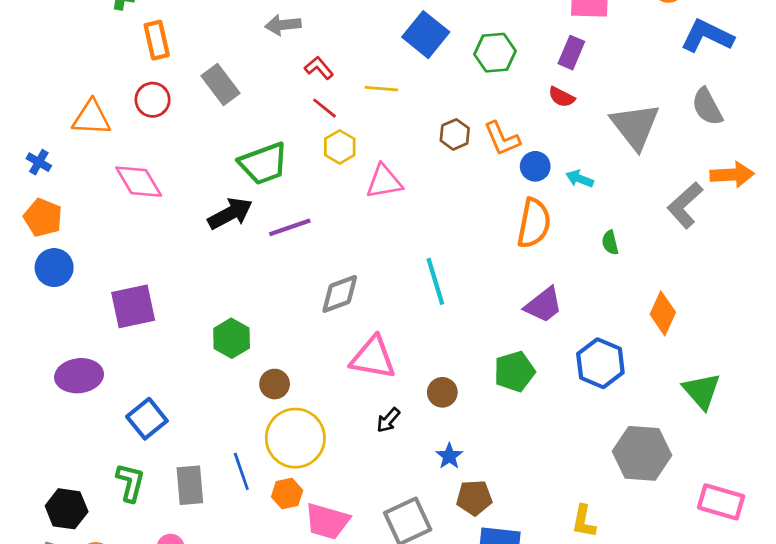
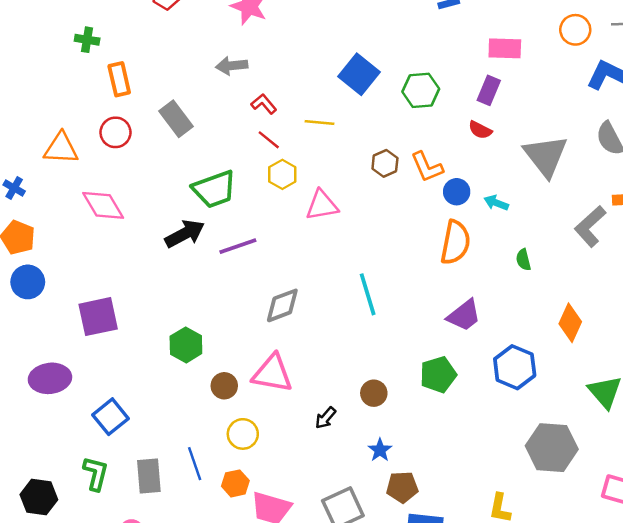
pink triangle: (373, 358) -> (272, 373), moved
yellow circle: (295, 438) -> (243, 434), size x0.6

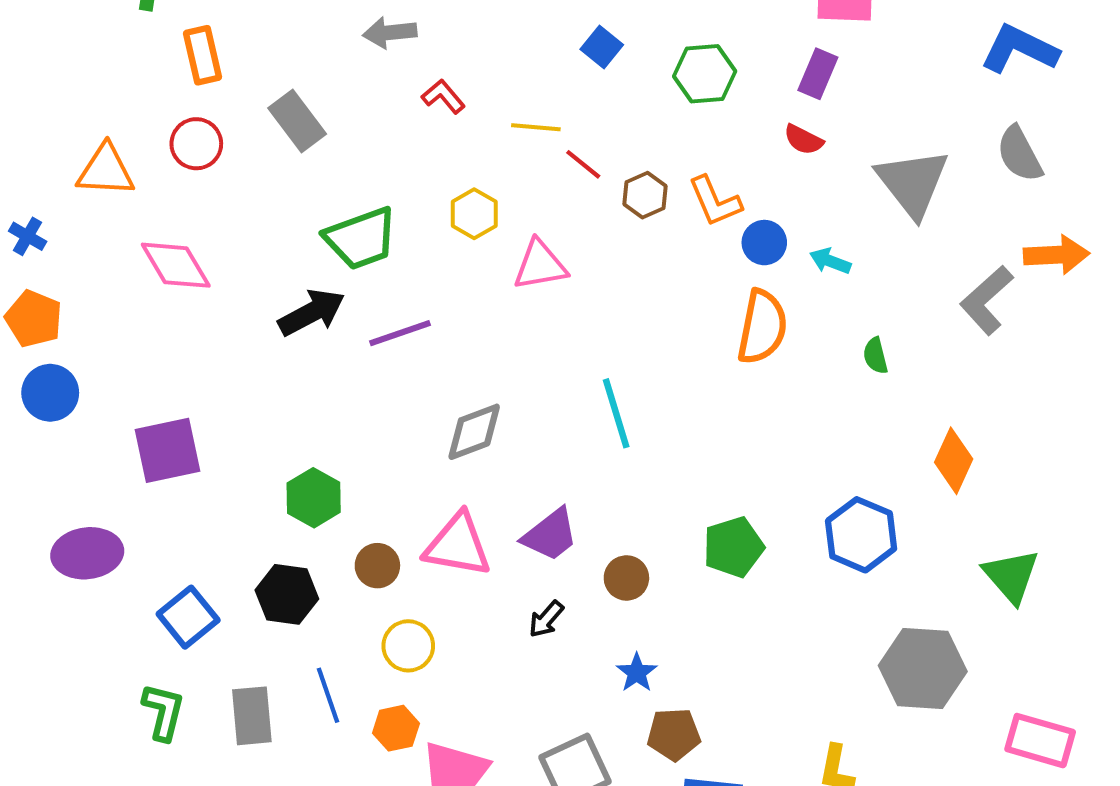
blue square: (359, 74) -> (602, 47), size x0.6
red line: (269, 140) -> (583, 164), moved
purple trapezoid: (464, 315) -> (550, 535), moved
black hexagon: (39, 497) -> (287, 594), moved

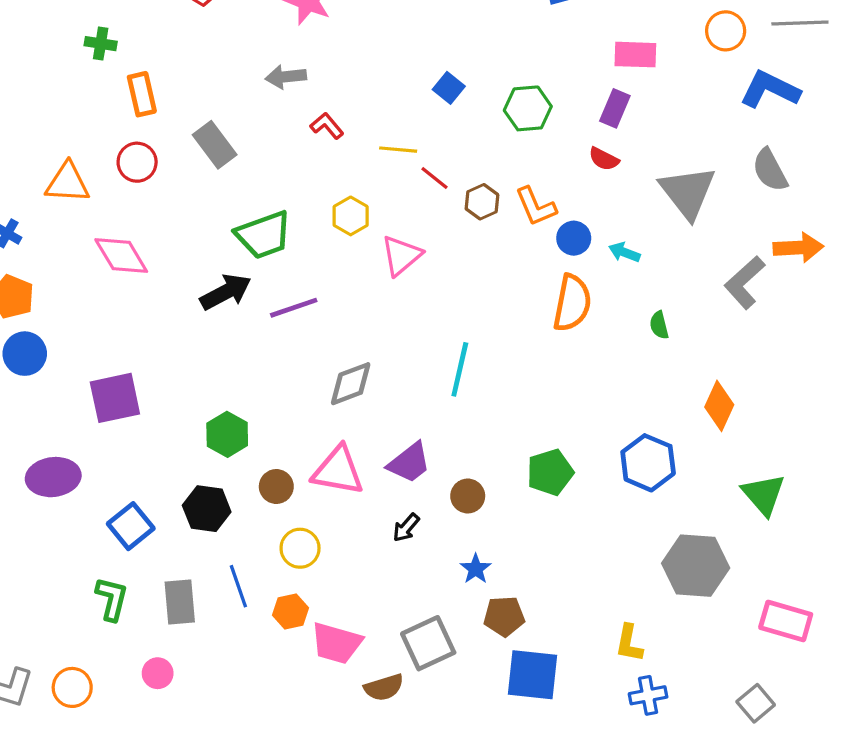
pink triangle: (540, 265) -> (401, 256), turned -30
cyan line: (616, 413) -> (460, 369), turned 30

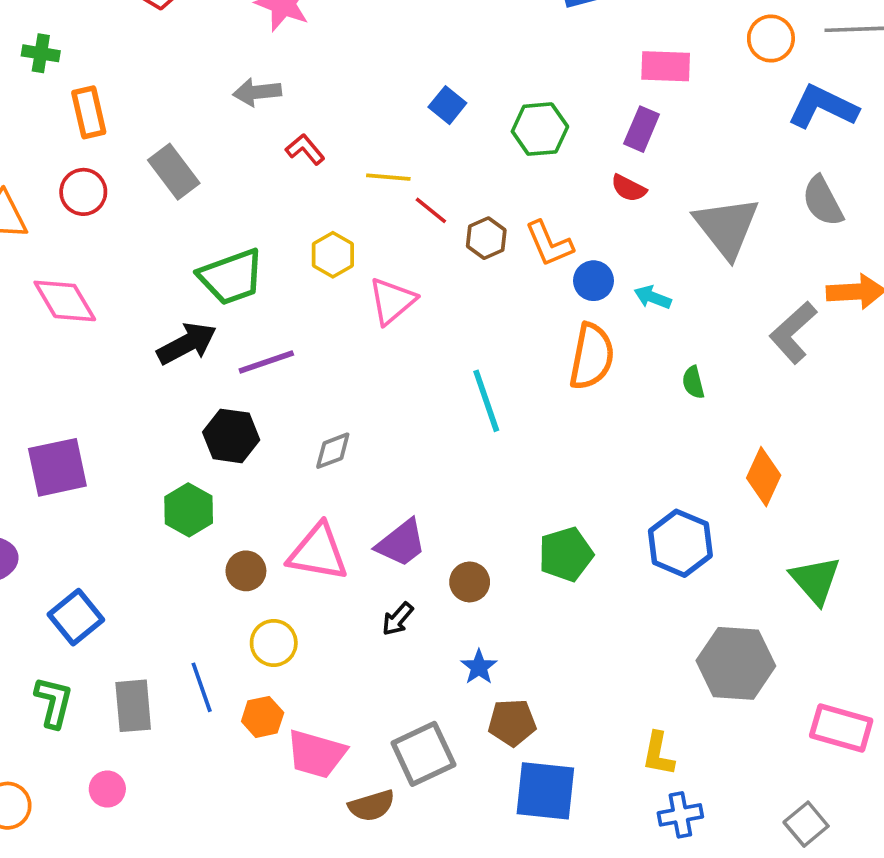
cyan line: (460, 369) -> (486, 401), moved, turned -32
gray diamond: (351, 384) -> (333, 451), size x0.7
black hexagon: (207, 509) -> (231, 436), moved

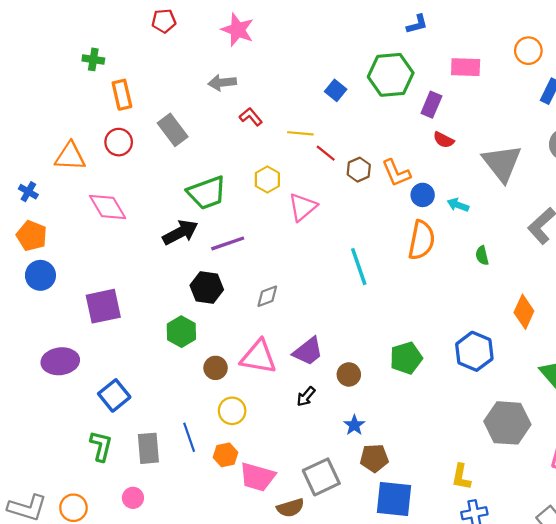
green hexagon: (540, 129) -> (391, 75), moved, size x1.4
purple rectangle: (642, 129) -> (431, 105), moved

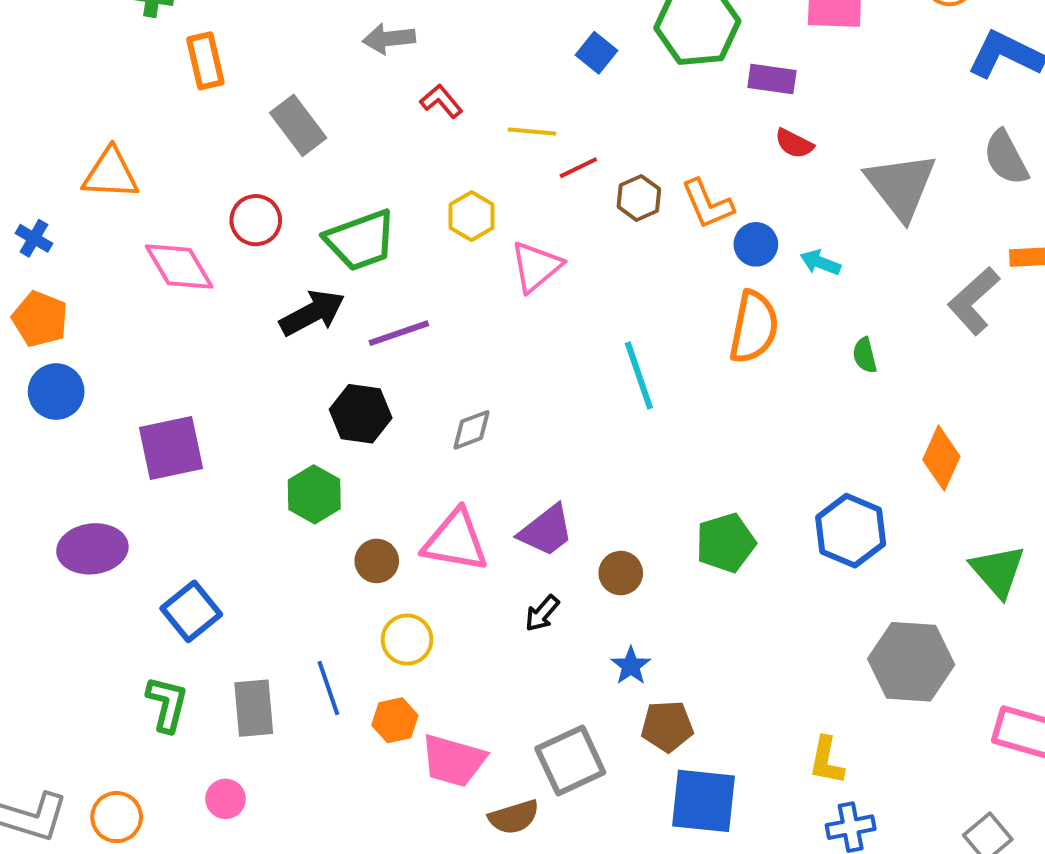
purple rectangle: (431, 105) -> (772, 79), turned 75
red circle: (119, 142) -> (256, 220), moved
red line: (326, 153) -> (578, 168), turned -65

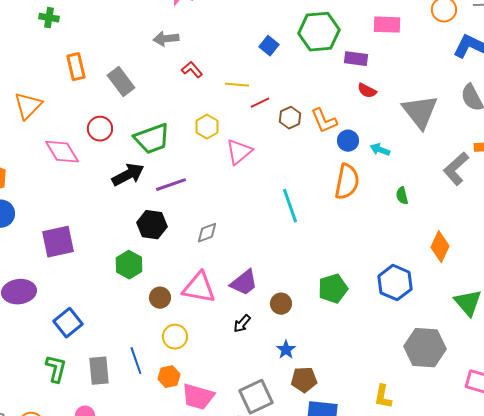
orange rectangle: (205, 61) -> (76, 67), moved
orange triangle: (111, 174) -> (28, 106), turned -48

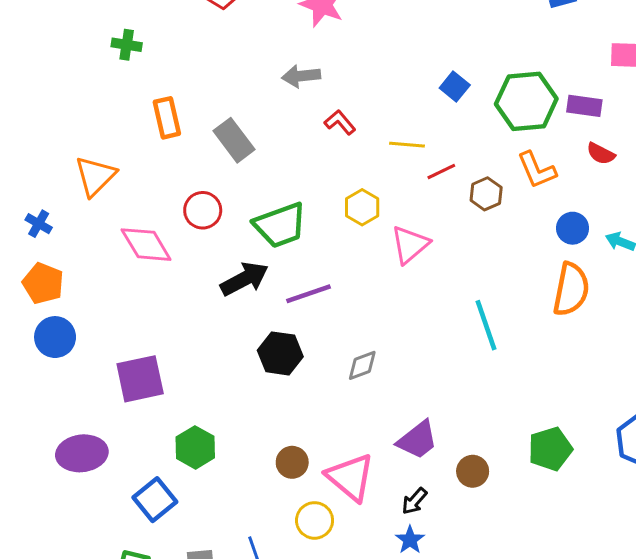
green hexagon: (319, 32) -> (526, 101), moved
orange L-shape: (324, 121) -> (537, 170), moved
green hexagon: (129, 265) -> (195, 447), moved
pink triangle: (199, 288) -> (350, 477), moved, turned 30
blue star: (286, 350) -> (410, 540), moved

